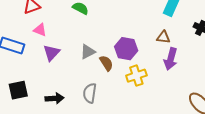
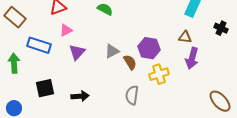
pink triangle: (40, 30) -> (66, 30), turned -48
gray semicircle: (90, 93) -> (132, 95), moved

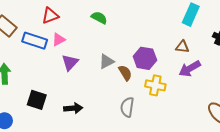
blue rectangle: (39, 45) -> (35, 41), moved
purple arrow: (192, 58) -> (190, 69), turned 45
yellow cross: (159, 74) -> (155, 85), turned 30
black square: (45, 88) -> (37, 100), turned 30

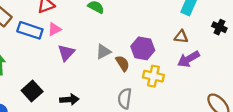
black square: (37, 100) -> (32, 91), turned 30

